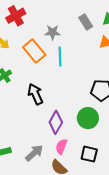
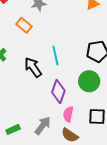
orange rectangle: (34, 51) -> (24, 25), size x0.7
cyan line: (60, 57) -> (55, 55), moved

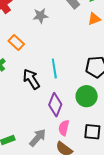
orange rectangle: (24, 25) -> (16, 42), moved

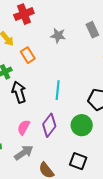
black arrow: (31, 79) -> (19, 92), moved
pink semicircle: (64, 128) -> (24, 127), moved

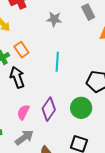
orange rectangle: (28, 55) -> (21, 50), moved
cyan line: (58, 90) -> (57, 62), moved

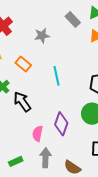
orange rectangle: (21, 50) -> (23, 64), moved
gray arrow: (24, 137) -> (45, 158), turned -36

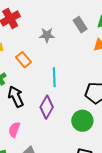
purple diamond: (61, 124) -> (47, 107), moved
pink semicircle: (38, 134) -> (14, 130), moved

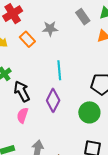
orange rectangle: (23, 60) -> (27, 39), moved
pink semicircle: (14, 130) -> (22, 115), moved

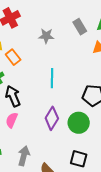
orange rectangle: (27, 39) -> (13, 57), moved
purple diamond: (53, 100) -> (52, 118), moved

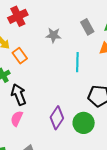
cyan line: (52, 78) -> (77, 62), moved

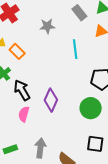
purple diamond: (57, 118) -> (51, 100), moved

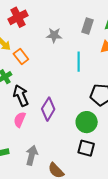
gray rectangle: (79, 13) -> (88, 26), turned 49
black square: (95, 144) -> (86, 148), moved

